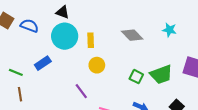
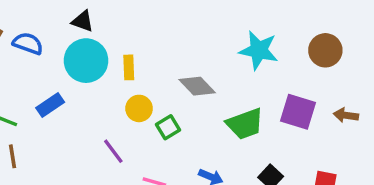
cyan star: (169, 30) -> (259, 50), size x1.6
gray diamond: (132, 35) -> (197, 86), moved
green square: (136, 77) -> (168, 127), moved, turned 32

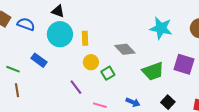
blue rectangle: (50, 105) -> (39, 60), turned 70

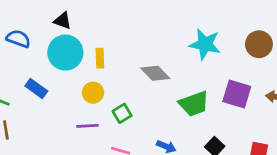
yellow circle: (91, 62) -> (93, 93), moved
green square: (108, 73) -> (122, 113), moved
purple line: (76, 87) -> (87, 126), turned -56

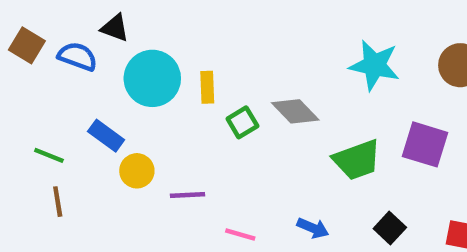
black triangle: (63, 21) -> (115, 28), moved
yellow circle: (93, 93) -> (137, 171), moved
green square: (122, 113) -> (242, 122), moved

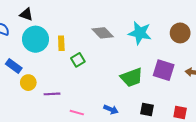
black triangle: (115, 28) -> (26, 14), moved
gray diamond: (295, 111) -> (103, 33), moved
black square: (390, 228) -> (147, 109), turned -32

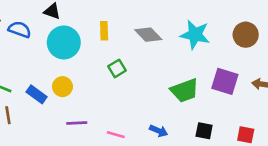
yellow rectangle: (61, 43) -> (104, 31), moved
blue rectangle: (14, 66) -> (37, 94), moved
yellow circle: (28, 83) -> (62, 87), moved
purple line: (52, 94) -> (77, 123), moved

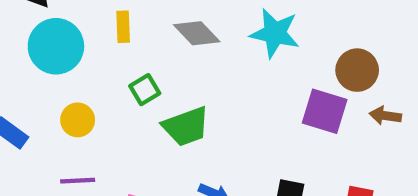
brown circle: (246, 35) -> (357, 70), moved
yellow circle: (62, 87) -> (78, 120), moved
green trapezoid: (185, 91) -> (186, 126), moved

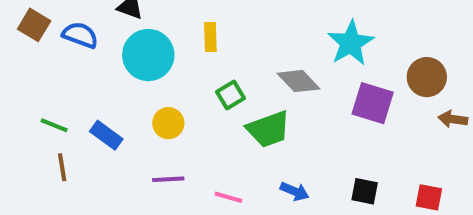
gray diamond: (197, 33) -> (299, 81), moved
cyan star: (275, 33) -> (351, 43), turned 30
purple square: (325, 111) -> (373, 103), moved

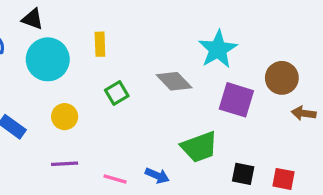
green trapezoid: (269, 129) -> (199, 147), moved
blue arrow: (295, 191) -> (157, 176), moved
black square: (365, 191) -> (243, 174), moved

